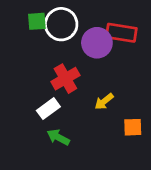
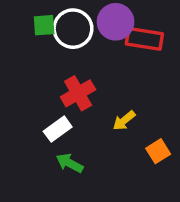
purple circle: (97, 43) -> (116, 22), moved
orange square: (133, 127) -> (158, 151), turned -30

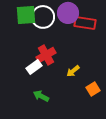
green square: (44, 25) -> (26, 15), size x1.5
white rectangle: (58, 129) -> (34, 67), moved

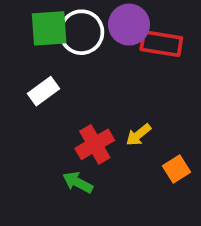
red cross: (46, 55) -> (95, 144), moved
white rectangle: (34, 67) -> (43, 91), moved

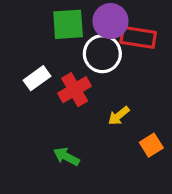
green square: (49, 28) -> (68, 24), moved
white circle: (81, 32) -> (102, 54), moved
red cross: (95, 144) -> (75, 90), moved

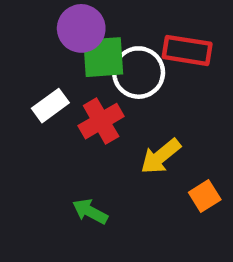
purple circle: (110, 21) -> (81, 28), moved
green square: (68, 24) -> (103, 57), moved
yellow arrow: (119, 116) -> (161, 156), size x1.4

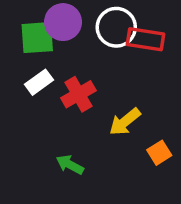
green square: (103, 57) -> (37, 38), moved
white circle: (139, 73) -> (116, 27), moved

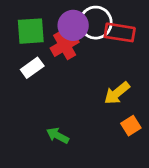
purple circle: (63, 22) -> (73, 25), moved
red cross: (78, 94) -> (65, 45), moved
yellow arrow: (125, 122) -> (117, 93), moved

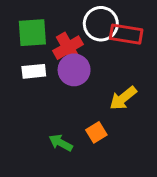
purple circle: (73, 25) -> (74, 70), moved
white rectangle: (32, 68) -> (34, 71), turned 30
orange square: (131, 126) -> (96, 132), moved

